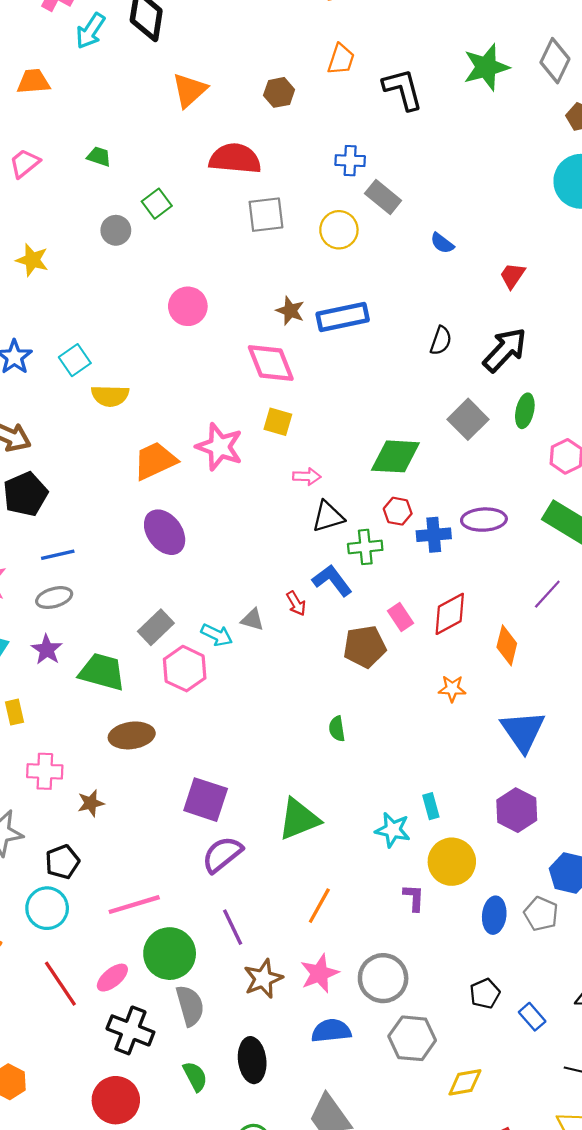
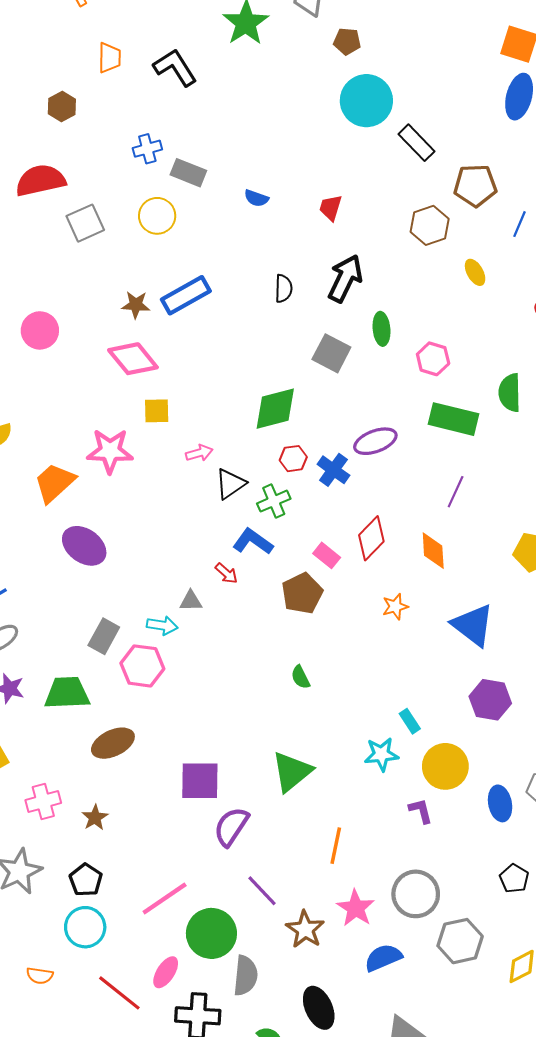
blue cross: (434, 535) -> (333, 470), turned -32
gray semicircle: (190, 1006) -> (245, 976), turned 39

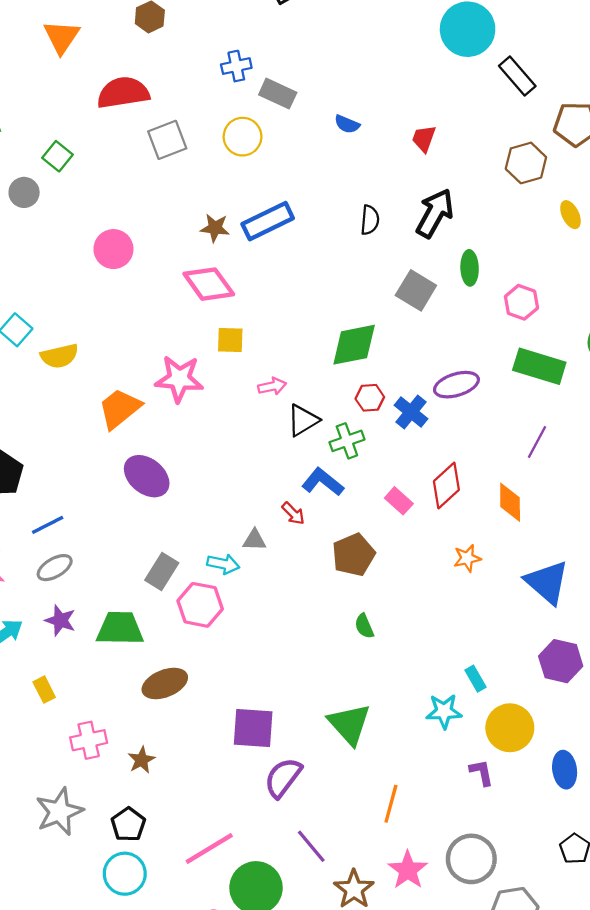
brown pentagon: (302, 593) -> (354, 555), moved
green triangle: (292, 772) -> (349, 724), turned -36

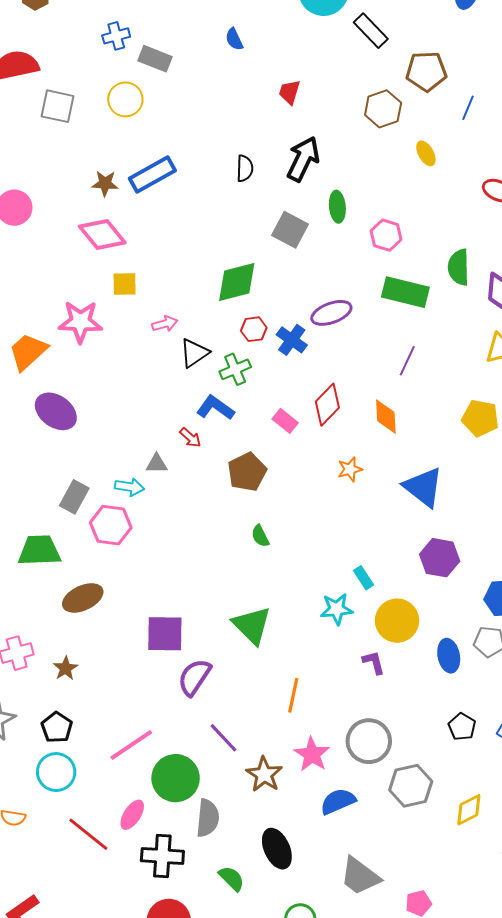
blue semicircle: (347, 124) -> (234, 39), moved, turned 45
gray square: (167, 140) -> (57, 106), turned 36

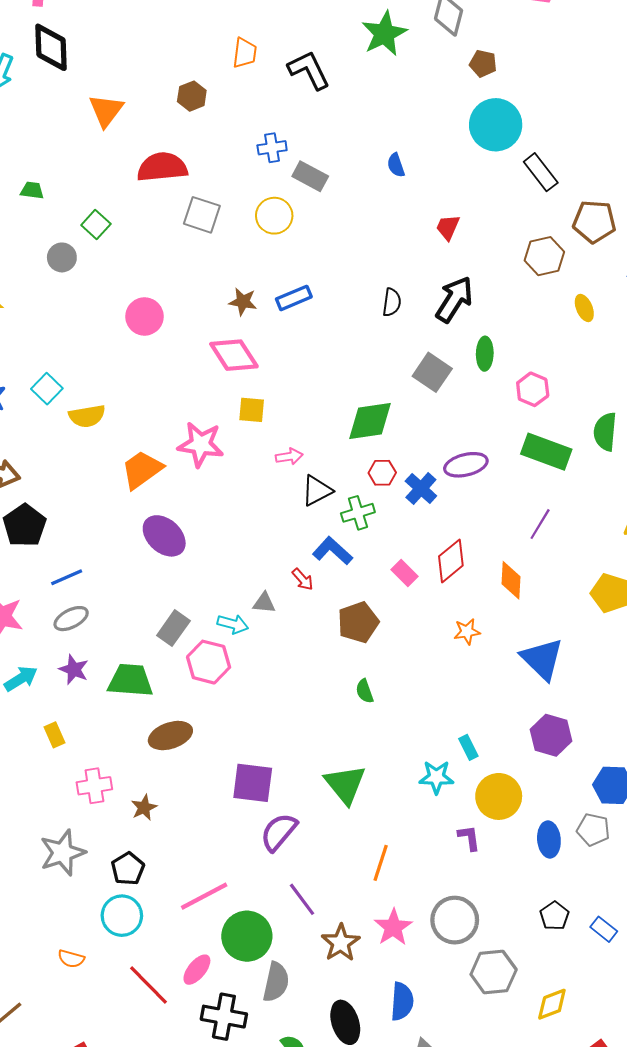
blue rectangle: (152, 175) -> (294, 298), size x0.7
blue semicircle: (338, 801) -> (402, 1001), moved, turned 111

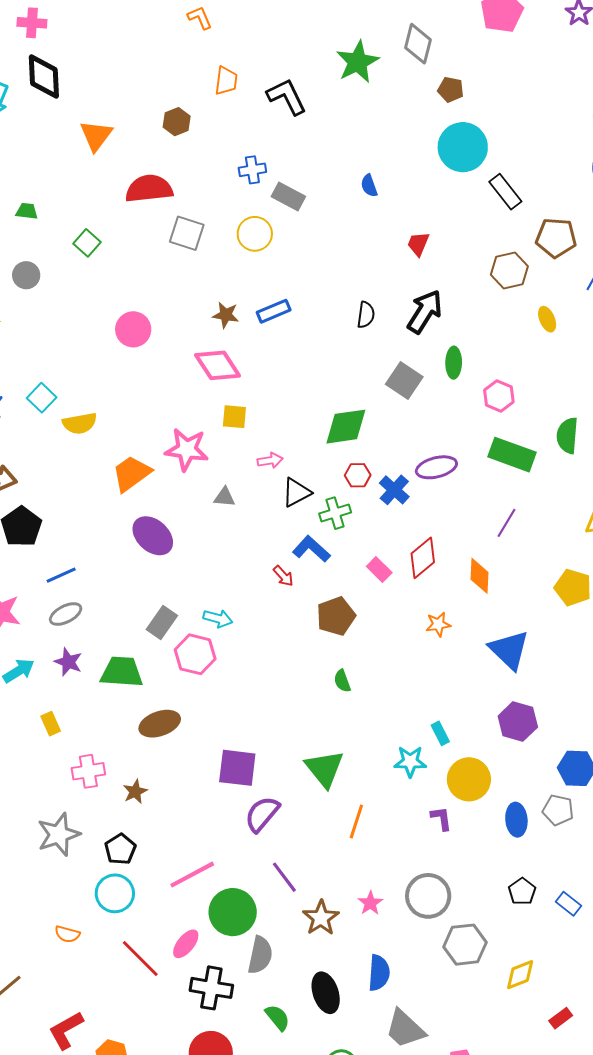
gray circle: (62, 257) -> (26, 275), moved
gray triangle: (264, 603) -> (224, 497), moved
orange line: (381, 863) -> (356, 821), moved
pink star: (393, 927) -> (370, 903), size x0.7

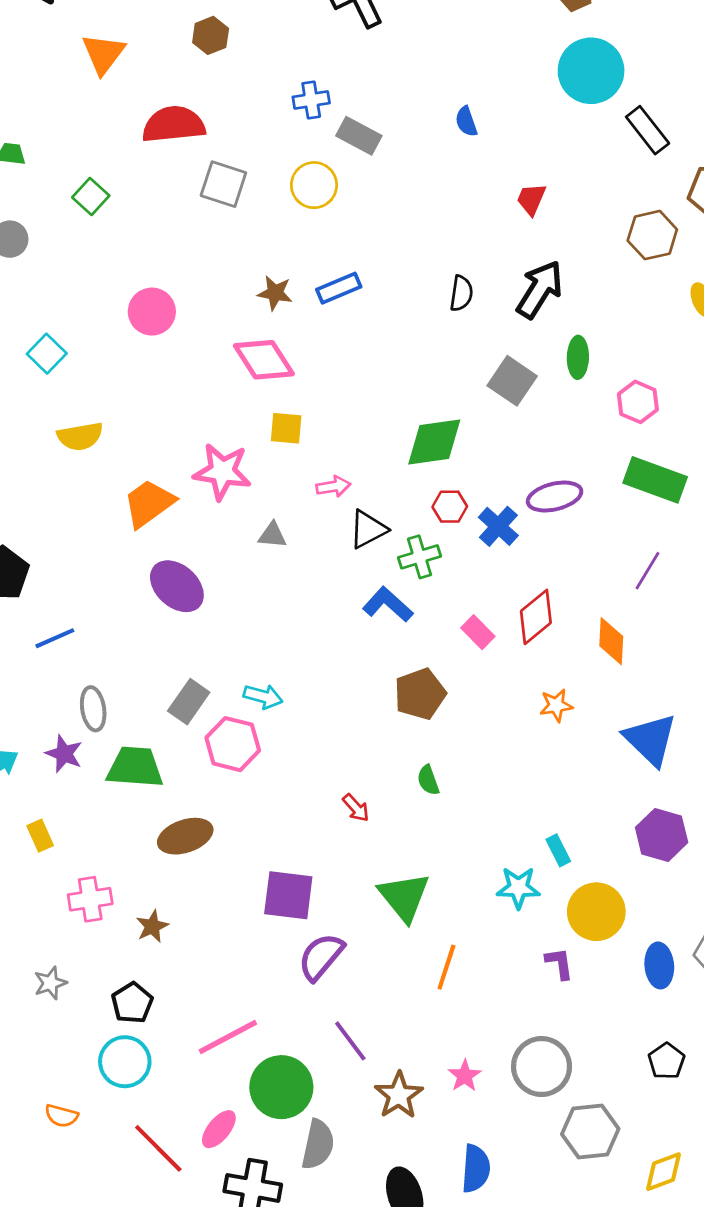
cyan square: (42, 398) -> (47, 354), moved
red arrow: (283, 576) -> (356, 808), moved
gray ellipse: (66, 614) -> (93, 709), moved, turned -72
gray star: (59, 834) -> (50, 983), size x0.6

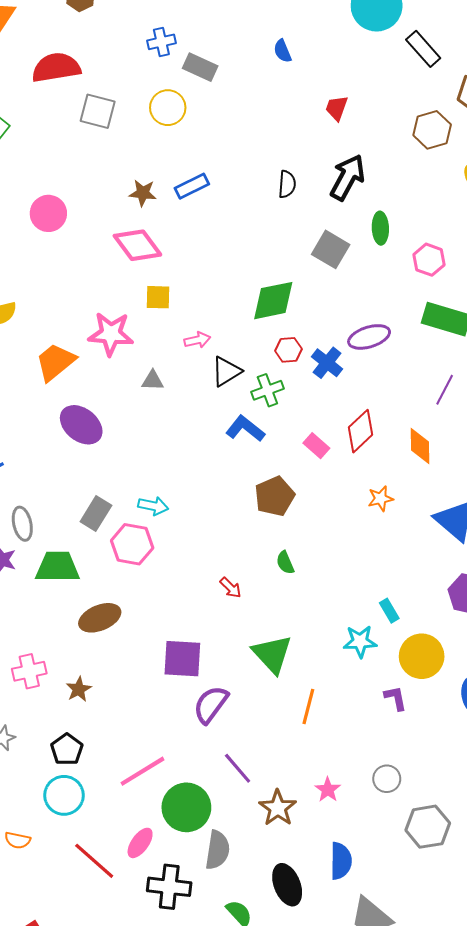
gray circle: (542, 1067) -> (387, 779), size x0.6

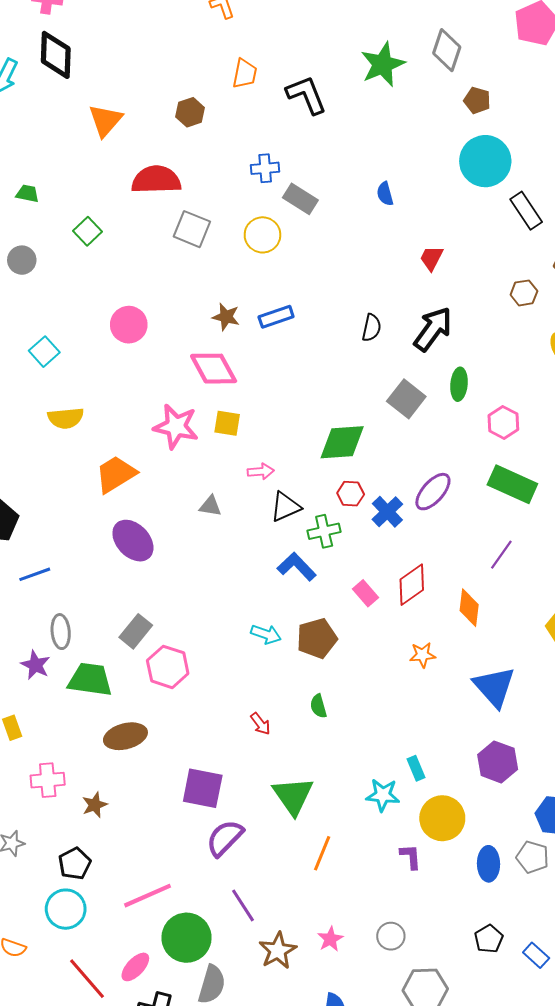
brown hexagon: (432, 130) -> (524, 293), size x0.7
pink star: (111, 334) -> (176, 426), moved
purple ellipse: (369, 337) -> (433, 492), turned -39
cyan arrow: (153, 506) -> (266, 634), moved

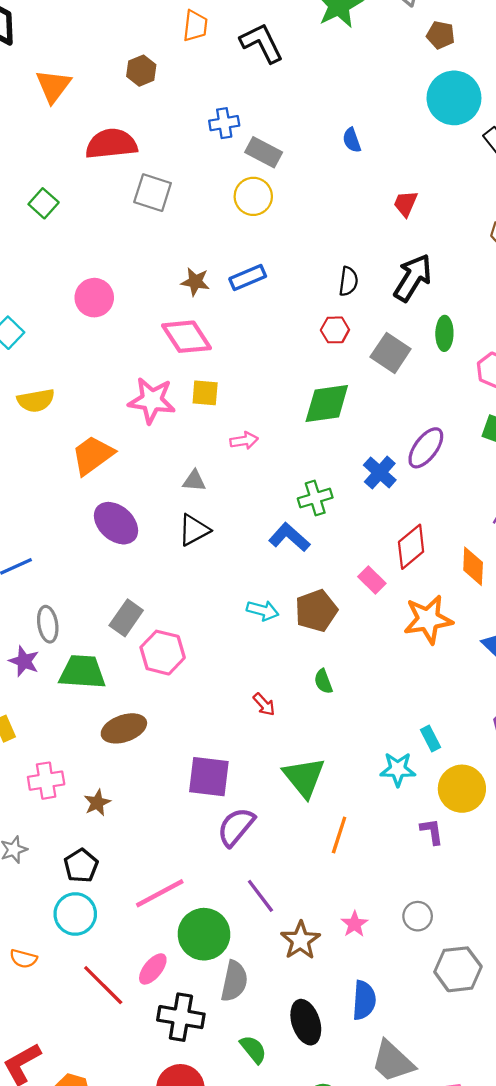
yellow circle: (262, 235) -> (253, 196), moved
red hexagon: (351, 494) -> (335, 330), moved
black triangle: (285, 507) -> (194, 530), moved
pink rectangle: (365, 593) -> (372, 580), moved
orange star: (423, 655) -> (428, 619), size x1.8

